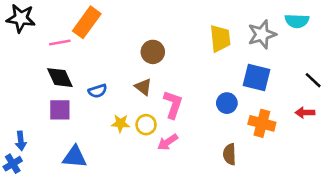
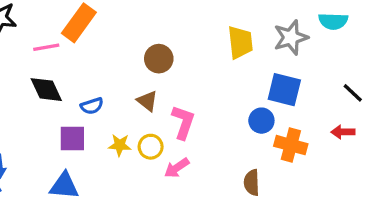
blue circle: (227, 103) -> (261, 121), moved
purple square: (60, 110) -> (72, 139), moved

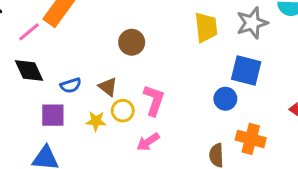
pink line: (46, 47) -> (29, 32), turned -30
brown triangle: (147, 101) -> (108, 87), moved
orange cross: (291, 145) -> (251, 139), moved
yellow circle: (151, 147) -> (123, 111), moved

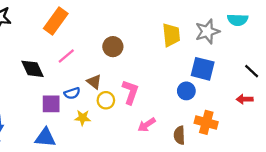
pink line: (29, 32) -> (66, 56), moved
blue semicircle: (71, 85) -> (72, 93), moved
yellow star: (96, 121) -> (83, 118), moved
pink arrow: (148, 142) -> (147, 125), moved

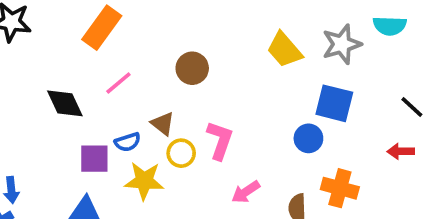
yellow trapezoid: (171, 35) -> (284, 50), turned 145
yellow star: (83, 118) -> (144, 181), size x1.5

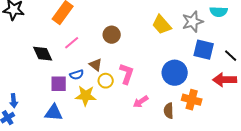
blue square: (334, 103) -> (204, 50), moved
blue circle: (308, 138) -> (175, 73), size x1.6
red arrow: (401, 151) -> (225, 80), size x1.6

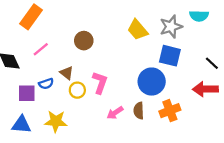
blue square: (204, 50) -> (170, 56), moved
yellow star: (86, 96) -> (56, 121), moved
orange cross: (192, 100) -> (170, 111), turned -36
brown semicircle: (169, 111) -> (139, 111), moved

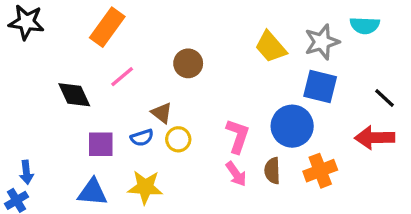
pink L-shape: (100, 83) -> (238, 136), moved
blue semicircle: (46, 84) -> (142, 138), moved
pink arrow: (115, 113) -> (236, 174), turned -91

